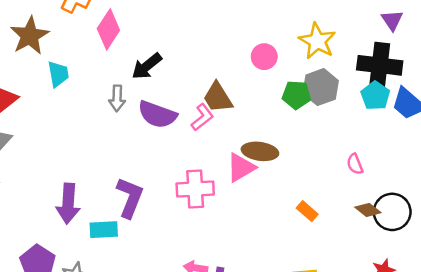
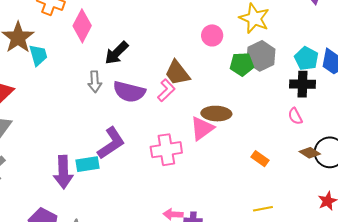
black cross: (380, 65) -> (303, 84), moved, size x0.7
cyan trapezoid: (58, 74) -> (38, 55), moved
purple L-shape: (130, 198) -> (111, 143), moved, turned 40
cyan rectangle: (104, 230) -> (87, 164), moved

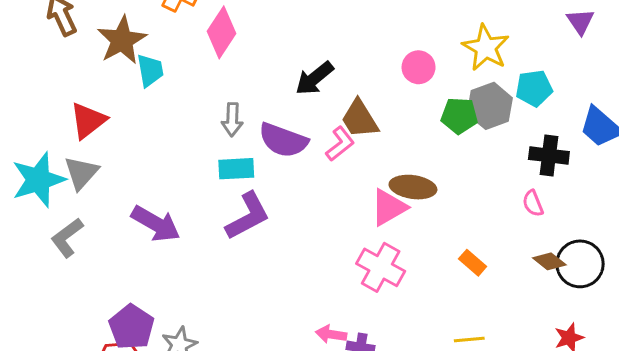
black arrow: (117, 53) -> (314, 78), moved
cyan pentagon: (306, 58) -> (534, 88), moved, turned 30
pink cross: (166, 150) -> (381, 267), moved, turned 32
cyan rectangle: (87, 164) -> (236, 169), moved
purple arrow: (63, 172) -> (156, 224), moved, turned -64

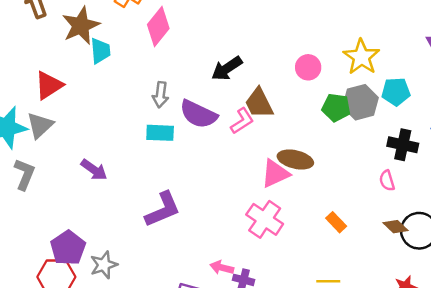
purple L-shape: (248, 216) -> (163, 209), moved
purple arrow: (156, 224) -> (94, 170), size x0.7
gray L-shape: (67, 238) -> (24, 174), turned 144

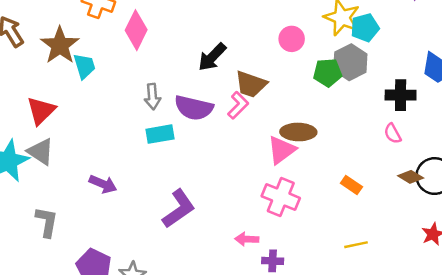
cyan pentagon: (396, 92) -> (365, 28), moved
brown trapezoid: (259, 103) -> (251, 84), turned -32
gray triangle: (40, 125) -> (41, 152), turned -32
gray L-shape: (24, 174) -> (47, 222), moved
pink arrow: (222, 268) -> (247, 239), moved

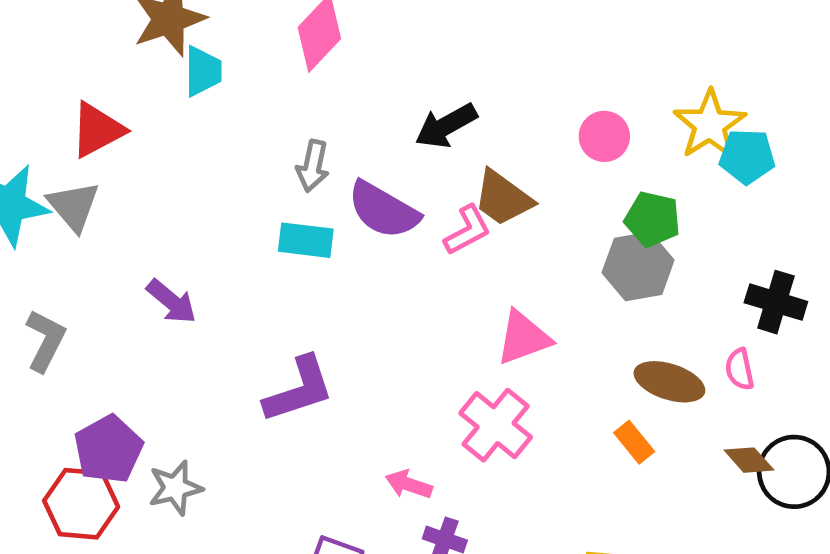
gray hexagon: (350, 62) -> (638, 266), moved
brown ellipse: (298, 132) -> (669, 382), moved

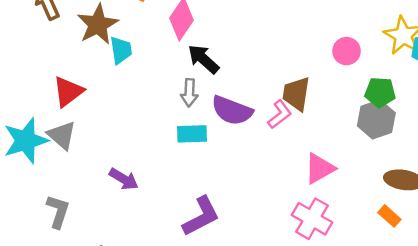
black arrow: (446, 126) -> (203, 59), moved, turned 80
brown trapezoid: (503, 198) -> (296, 94), turned 72

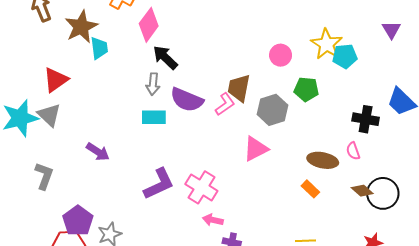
gray hexagon: (376, 119) -> (272, 110), moved
pink cross: (312, 219) -> (201, 187), moved

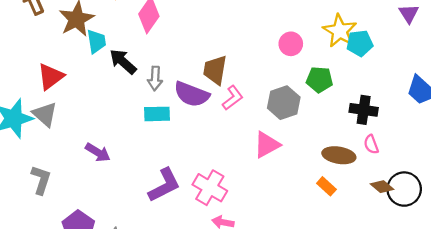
black arrow: (165, 58) -> (123, 62), moved
brown trapezoid: (239, 88) -> (215, 70), moved
black cross: (366, 119) -> (364, 110), moved

